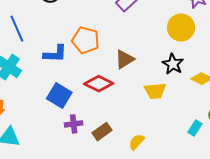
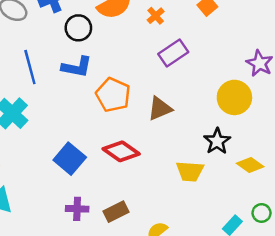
blue L-shape: (55, 54) -> (77, 67), moved
brown triangle: (125, 59) -> (160, 109), moved
purple cross: (74, 124) -> (77, 209), moved

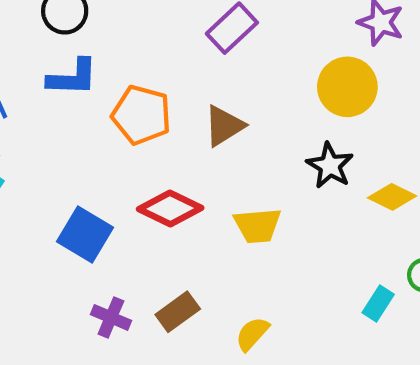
yellow trapezoid: (190, 171) -> (257, 226), moved
purple cross: (77, 209) -> (111, 317), turned 30

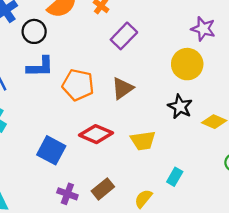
cyan rectangle: (378, 303) -> (175, 177), moved

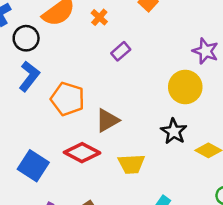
purple rectangle: (124, 36) -> (121, 51), size x0.7
blue L-shape: (40, 67) -> (29, 76), turned -56
brown triangle: (122, 88) -> (107, 120), moved

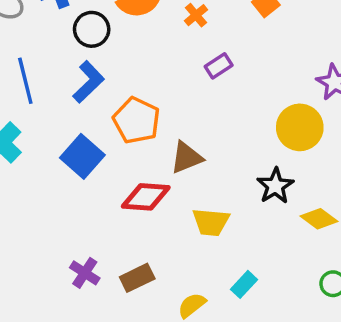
red diamond: (82, 153) -> (146, 197), turned -32
blue square: (33, 166) -> (82, 156), moved

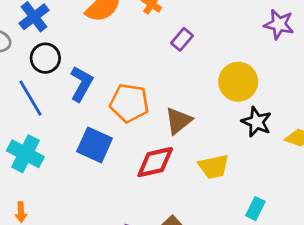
black circle: (92, 29) -> (45, 58), moved
yellow circle: (300, 127) -> (238, 82), moved

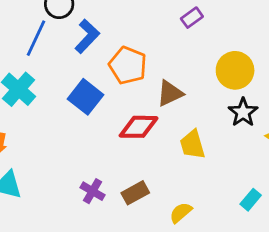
blue line: (30, 98) -> (36, 38), turned 42
yellow trapezoid: (214, 167) -> (192, 145), turned 72
cyan rectangle: (255, 209) -> (251, 200), moved

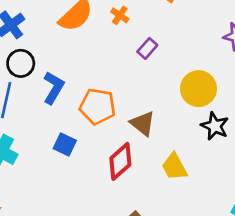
brown triangle: (170, 93) -> (143, 124), turned -44
blue square: (86, 97) -> (65, 145), size x0.7
red diamond: (139, 127) -> (120, 161), turned -30

